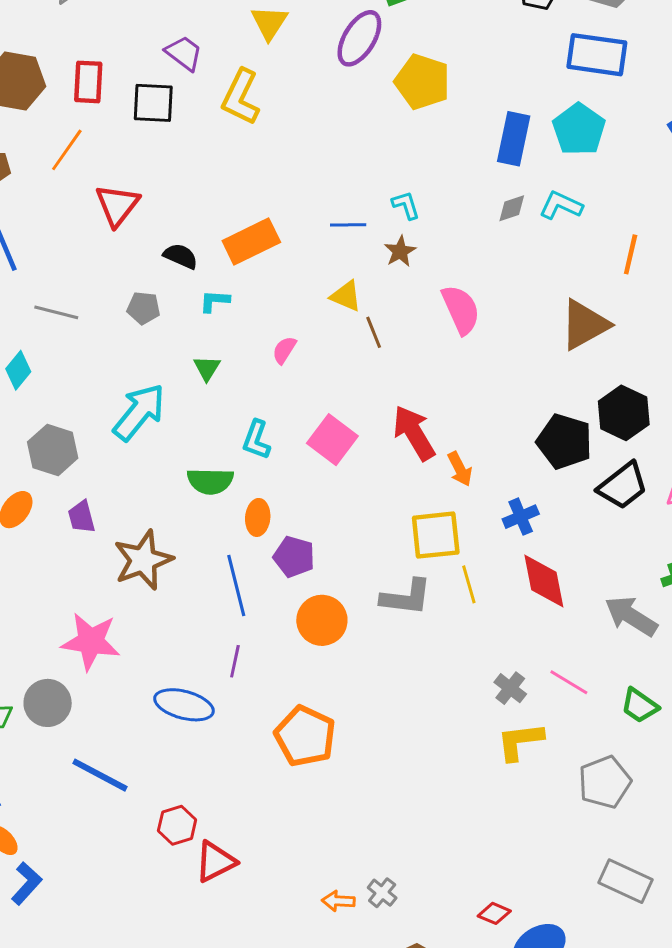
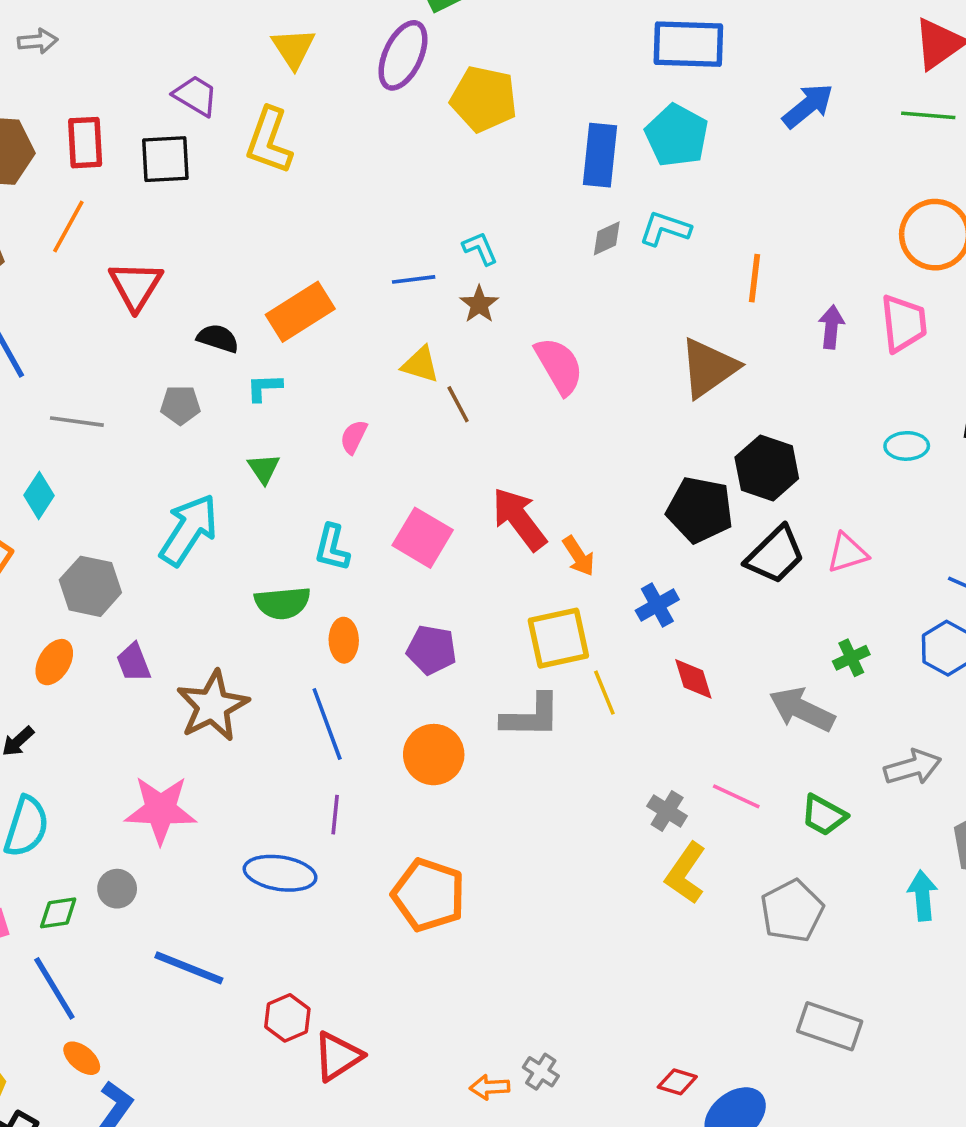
purple pentagon: (294, 557) -> (432, 650), moved
red diamond: (544, 581) -> (693, 679), size x0.7
gray circle: (48, 703) -> (117, 889), size x0.7
yellow L-shape: (520, 741) -> (686, 873), turned -42

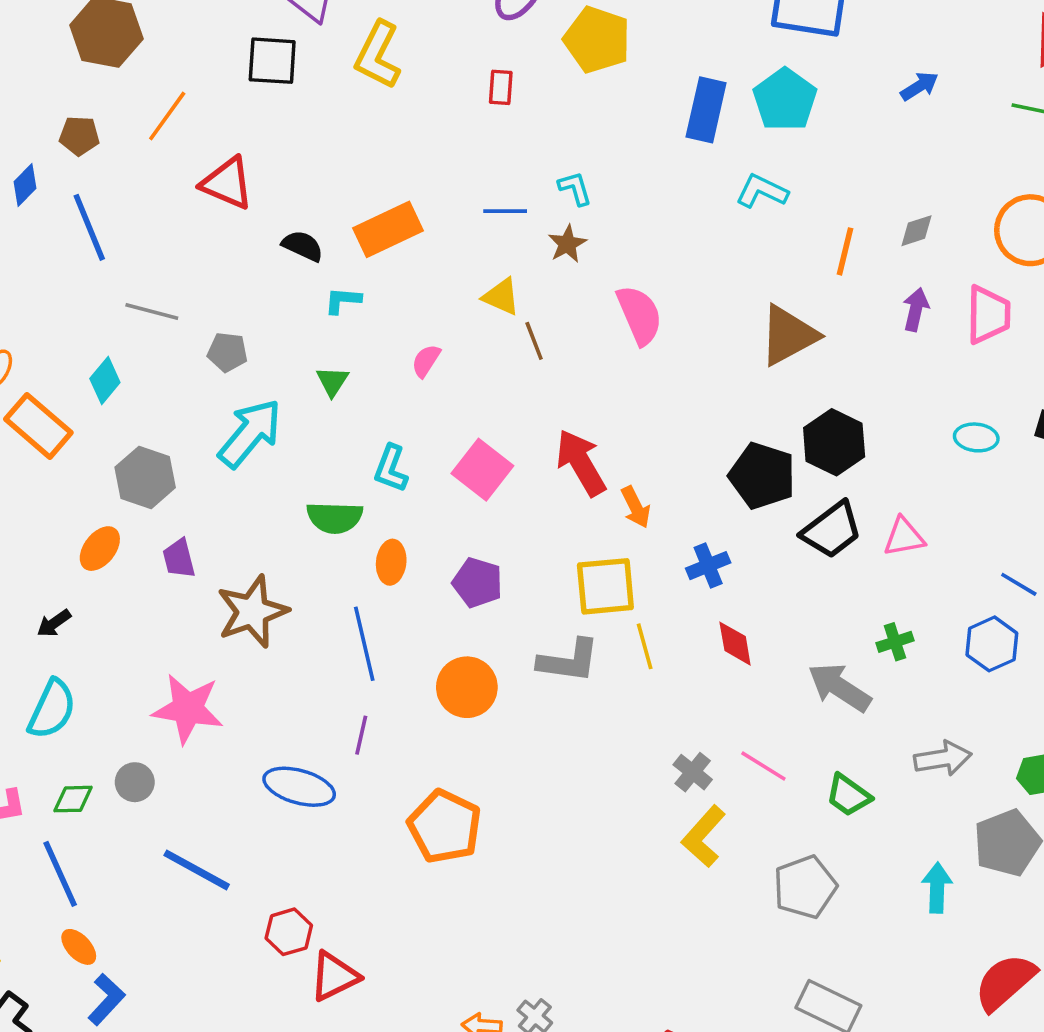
blue arrow: (808, 106) -> (919, 86), size x0.7
red rectangle: (85, 143) -> (501, 87), moved, size x0.7
gray diamond: (607, 238) -> (916, 231), moved
red triangle: (136, 286) -> (227, 183), turned -46
gray pentagon: (180, 405) -> (227, 352), moved

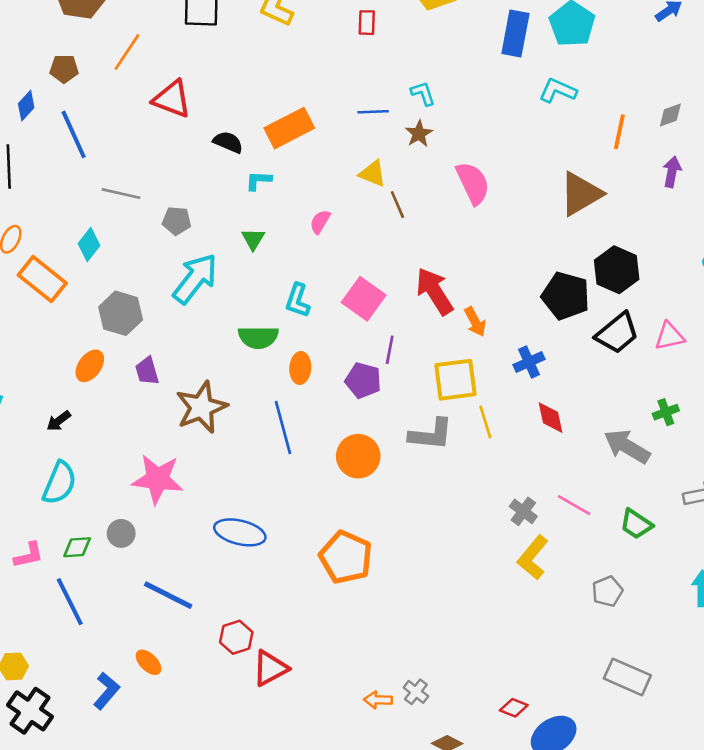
purple line: (361, 735) -> (390, 350), moved
gray pentagon: (805, 887) -> (607, 591), size x0.7
orange ellipse: (79, 947) -> (149, 662), moved

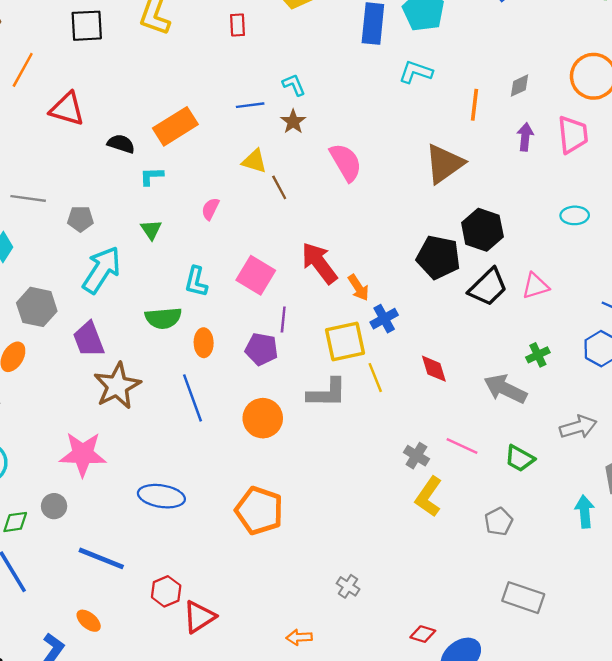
blue cross: (529, 362) -> (384, 319), moved
purple trapezoid: (147, 371) -> (89, 339), moved, size x1.4
gray cross: (416, 692) -> (348, 586), moved

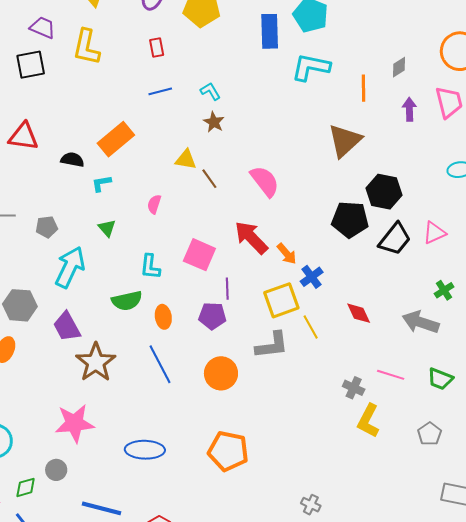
cyan L-shape: (416, 72) -> (311, 67), size x1.4
blue line: (250, 105) -> (160, 91), moved
pink semicircle: (346, 162) -> (265, 181), moved

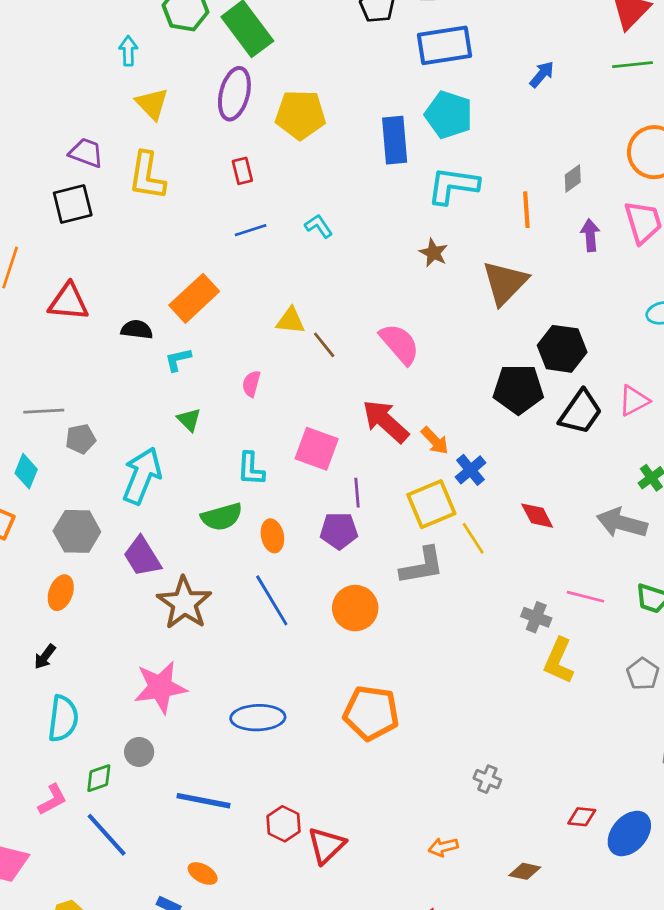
brown star: (214, 122) -> (433, 253), moved
gray pentagon: (47, 227) -> (81, 439), moved

